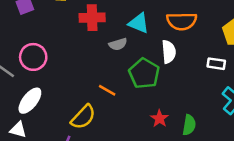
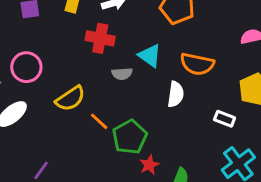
green pentagon: (144, 73) -> (130, 137), moved
yellow semicircle: (83, 117) -> (70, 99), moved

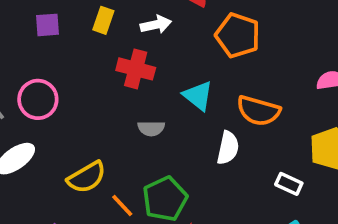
gray semicircle: (122, 74) -> (151, 128), moved
yellow semicircle: (70, 99) -> (87, 177), moved
orange line: (99, 121) -> (122, 206), moved

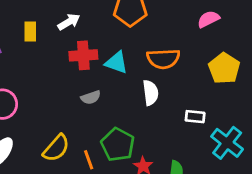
red cross: (136, 69) -> (83, 55), moved
white rectangle: (289, 184) -> (195, 117), moved
orange line: (122, 206) -> (89, 160), turned 42

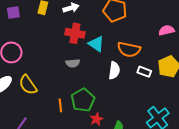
white rectangle: (195, 117) -> (144, 72), moved
yellow semicircle: (56, 148) -> (28, 85), moved, turned 90

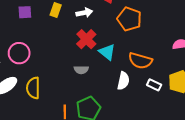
red cross: (75, 33) -> (86, 39), turned 30
yellow semicircle: (28, 85) -> (33, 88), turned 30

